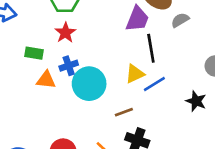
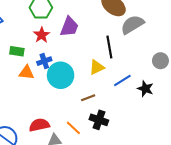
purple trapezoid: (137, 19) -> (69, 27), moved
gray semicircle: (180, 20) -> (132, 25), size x1.6
blue line: (154, 84) -> (122, 80), moved

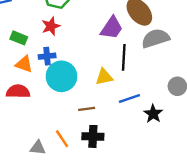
purple trapezoid: (69, 27) -> (112, 28), moved
black cross: (99, 120) -> (93, 136), turned -30
red semicircle: (39, 125) -> (18, 92), moved

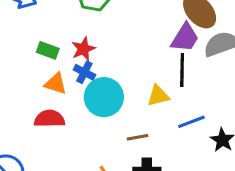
red star: (51, 26) -> (83, 49), moved
purple trapezoid: (112, 28) -> (185, 38), moved
blue cross: (47, 56) -> (84, 72), turned 35

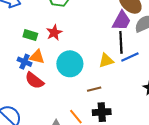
blue cross: (84, 72) -> (25, 62), moved
red semicircle: (49, 119) -> (34, 81), turned -138
blue line: (191, 122) -> (130, 57), moved

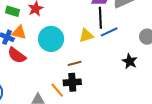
black cross: (102, 112) -> (72, 82), moved

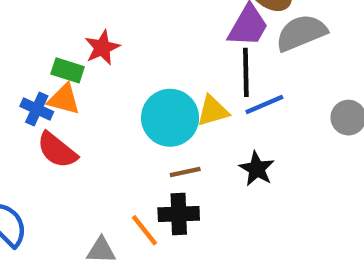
green rectangle: (13, 11) -> (68, 70), moved
cyan circle: (51, 39) -> (170, 118), moved
black star: (130, 61) -> (257, 169), moved

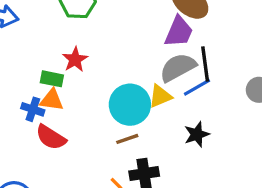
gray semicircle: (301, 33) -> (178, 67), moved
black line: (246, 72) -> (205, 64), moved
black star: (257, 169) -> (197, 134), turned 30
brown line: (185, 172) -> (127, 139), moved

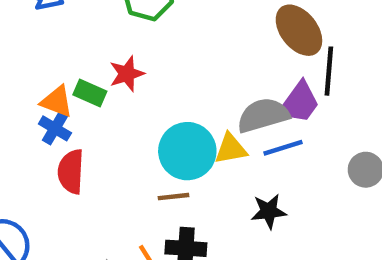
purple trapezoid: (179, 32) -> (299, 103), moved
black line: (205, 64) -> (329, 71), moved
orange triangle: (52, 100) -> (57, 101), moved
red semicircle: (51, 137) -> (71, 172), turned 48

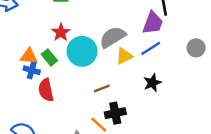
green rectangle: (90, 93) -> (49, 57), moved, turned 42
gray semicircle: (263, 115) -> (113, 37), moved
cyan circle: (187, 151) -> (82, 51), moved

